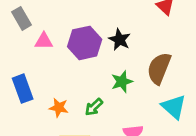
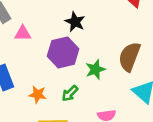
black star: (120, 40) -> (75, 22), moved
purple hexagon: (85, 43) -> (63, 52), moved

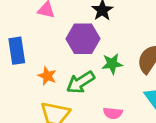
green arrow: (70, 93) -> (81, 82), size x1.5

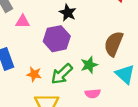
green star: (112, 64) -> (89, 65), moved

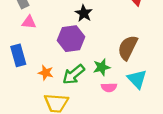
pink triangle: (23, 22) -> (29, 22), moved
pink semicircle: (93, 94) -> (109, 87), moved

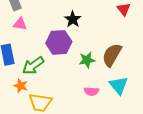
green star: (102, 67) -> (87, 60), moved
orange star: (46, 73) -> (21, 86), moved
green arrow: (74, 74) -> (33, 66), moved

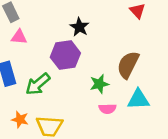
green star: (87, 60) -> (99, 84), moved
cyan triangle: (119, 85) -> (138, 99), turned -48
orange star: (21, 86) -> (20, 119), moved

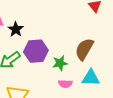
black star: (79, 27) -> (16, 29), moved
purple hexagon: (65, 55) -> (36, 51), moved

